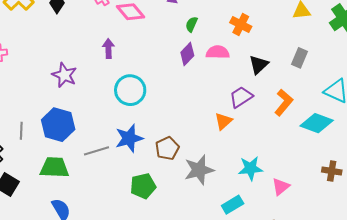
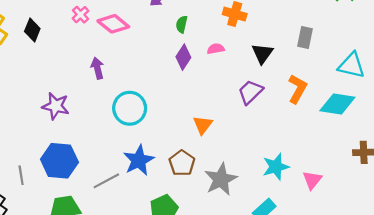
pink semicircle: (218, 52) -> (216, 49), size x0.7
orange triangle: (223, 121) -> (203, 125), moved

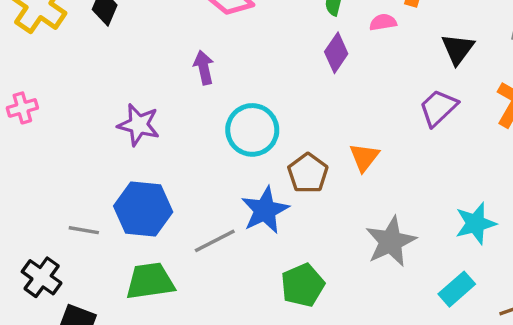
pink semicircle: (216, 49) -> (383, 22), moved
brown pentagon: (182, 163) -> (308, 173), moved
gray line: (21, 175) -> (84, 230), turned -72

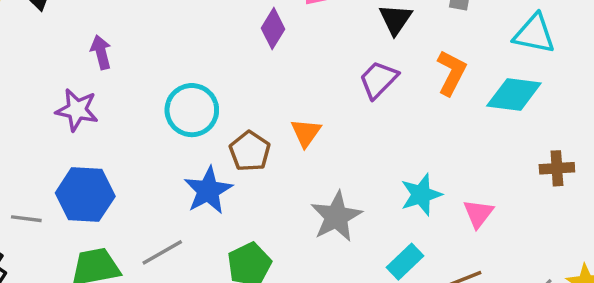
purple arrow: (204, 68) -> (101, 52), moved
gray line: (215, 241) -> (162, 252), moved

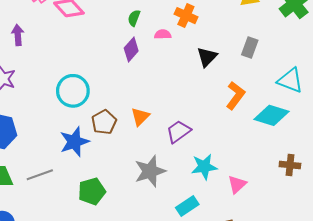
purple arrow: (101, 52) -> (18, 35), moved
purple trapezoid: (378, 80) -> (179, 131), moved

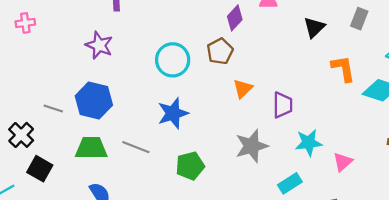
orange L-shape: (236, 95) -> (343, 69), turned -48
brown pentagon: (104, 122) -> (220, 51), moved
purple trapezoid: (179, 131) -> (283, 105), turned 125
gray line: (40, 175) -> (136, 147), turned 40

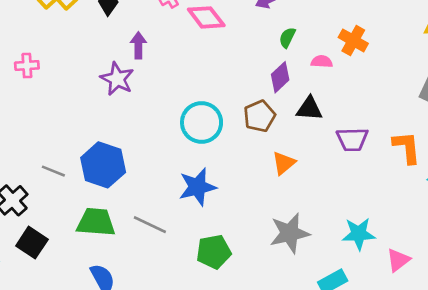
black triangle: (314, 27) -> (309, 109), moved, turned 45
purple star: (99, 45) -> (117, 79), moved
purple trapezoid: (283, 105) -> (352, 139), moved, turned 84

